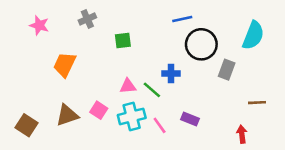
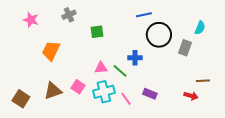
cyan semicircle: (253, 35) -> (200, 28), size x0.6
gray rectangle: (227, 70) -> (185, 48), moved
red arrow: (242, 134) -> (191, 96), moved, turned 112

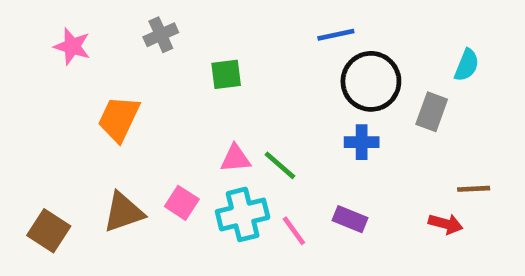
blue cross: (135, 58) -> (362, 142), moved

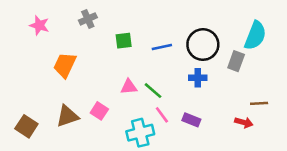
blue line: (336, 35) -> (162, 47), moved
cyan semicircle: (467, 65) -> (255, 36), size x1.6
cyan cross: (243, 214) -> (140, 133), moved
pink line: (294, 231) -> (162, 115), moved

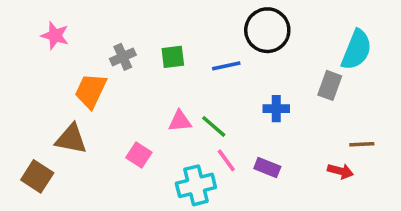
gray cross: (88, 19) -> (123, 57), moved
black circle: (203, 45) -> (267, 30), moved
brown triangle: (67, 116) -> (71, 139), moved, turned 30

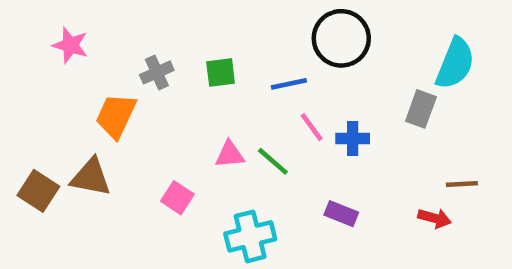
pink line: (226, 160) -> (312, 127), moved
brown square: (37, 176) -> (38, 191), moved

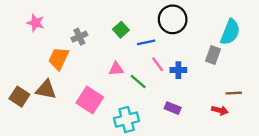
green square: (221, 72) -> (121, 30), moved, turned -35
pink triangle: (230, 154) -> (116, 69), moved
pink square: (177, 198) -> (90, 100), size x1.6

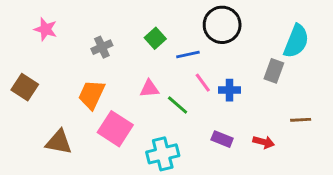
orange trapezoid: (59, 59) -> (92, 95), moved
brown triangle: (46, 90) -> (59, 142), moved
brown square: (19, 97) -> (25, 87), moved
red arrow: (220, 110) -> (264, 142), moved

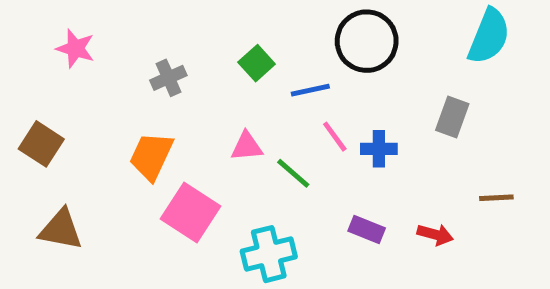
cyan semicircle: (296, 41) -> (489, 36), moved
brown triangle: (59, 142) -> (61, 230), moved

